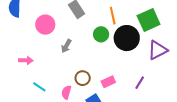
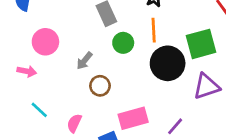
pink circle: (45, 25) -> (45, 42), moved
green circle: (101, 34) -> (123, 43), moved
brown circle: (83, 78) -> (100, 86), moved
pink rectangle: (108, 82) -> (133, 118), size x1.5

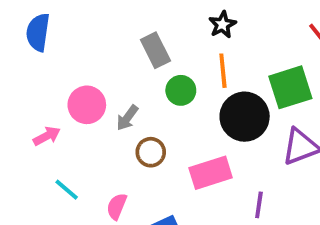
pink circle: (45, 42) -> (87, 105), moved
pink arrow: (27, 71) -> (47, 136), turned -36
pink rectangle: (133, 118) -> (211, 173), moved
purple line: (175, 126) -> (259, 205), turned -30

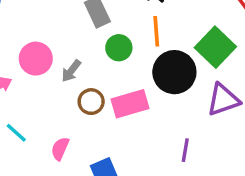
green square: (290, 87) -> (215, 47), turned -30
pink rectangle: (211, 173) -> (130, 104), moved

